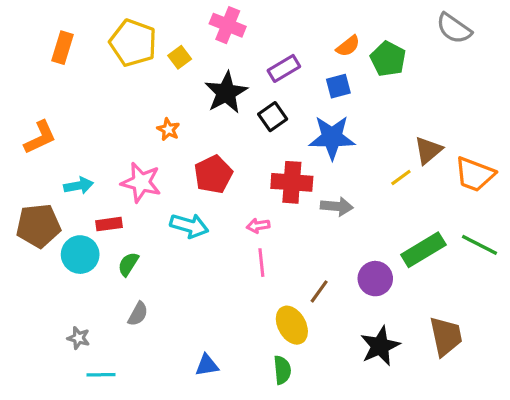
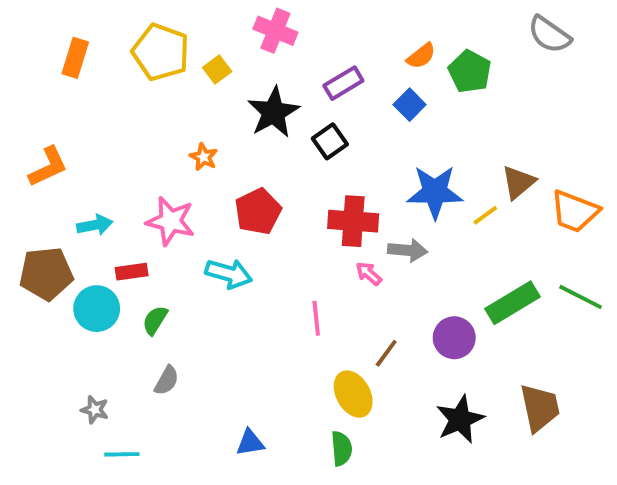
blue square: (338, 86) -> (410, 105), turned -30
blue star: (332, 137) -> (435, 192), moved
pink arrow: (258, 226) -> (369, 274), moved, turned 50

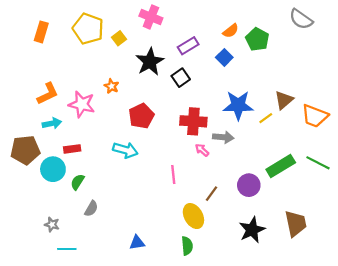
orange L-shape: (48, 167) -> (48, 94), moved
pink star: (170, 221) -> (82, 104), moved
green semicircle: (155, 320) -> (77, 182), moved

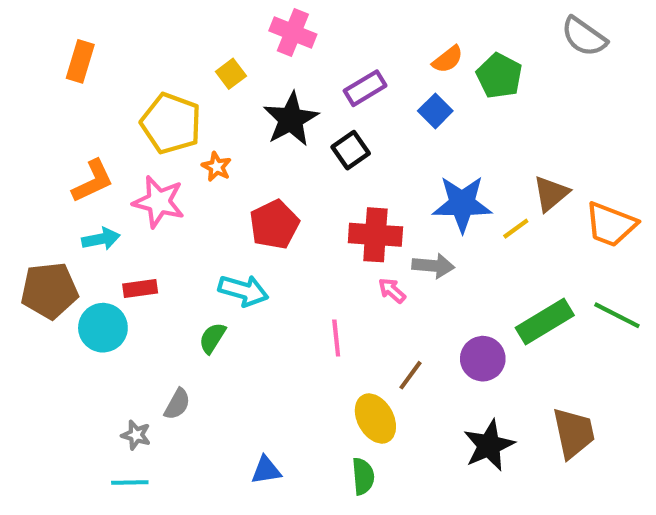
yellow pentagon: (88, 29) -> (171, 123), moved
green semicircle: (77, 182) -> (212, 338), moved
gray star: (52, 225) -> (136, 435), moved

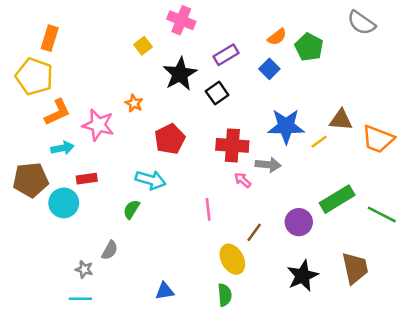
yellow pentagon: (171, 123) -> (34, 76), moved
brown triangle: (551, 194) -> (341, 120), turned 45
green line: (617, 315) -> (382, 214), moved

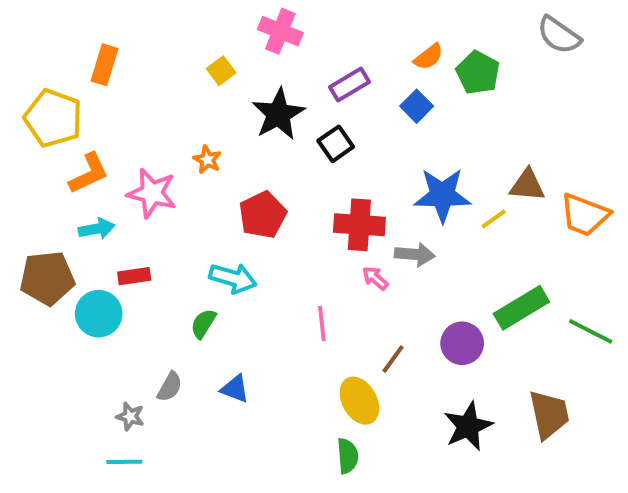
orange rectangle: (50, 38) -> (105, 65), moved
blue triangle: (165, 291) -> (235, 389), moved, turned 30

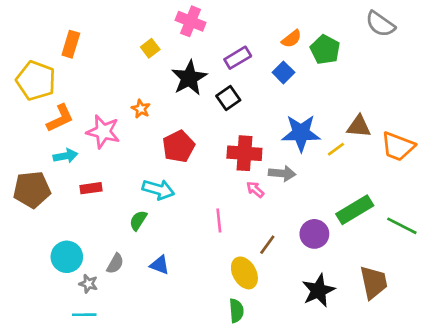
cyan circle: (99, 314) -> (67, 257), moved

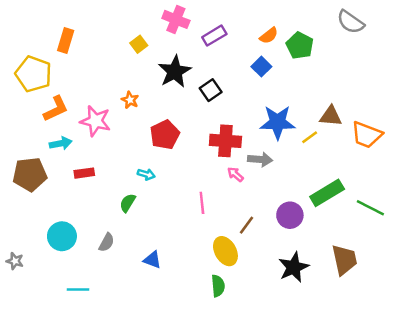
purple rectangle: (238, 58) -> (214, 36), moved
cyan arrow: (158, 190) -> (146, 174), size x0.6
blue triangle: (160, 265) -> (152, 260), moved
gray star: (88, 284) -> (15, 261), moved

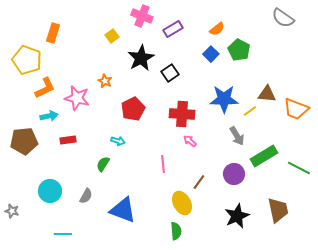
green pentagon: (300, 45) -> (239, 50), moved
gray arrow: (260, 159) -> (237, 136), moved, turned 54
blue triangle: (152, 260) -> (123, 210), size x1.8

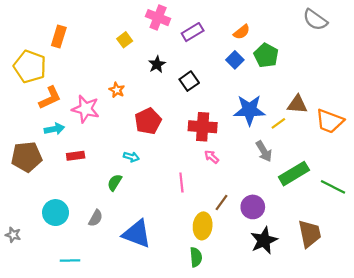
black star: (141, 58) -> (157, 64), size x0.6
purple circle: (234, 174) -> (253, 207), moved
yellow ellipse: (182, 203) -> (203, 226), turned 35

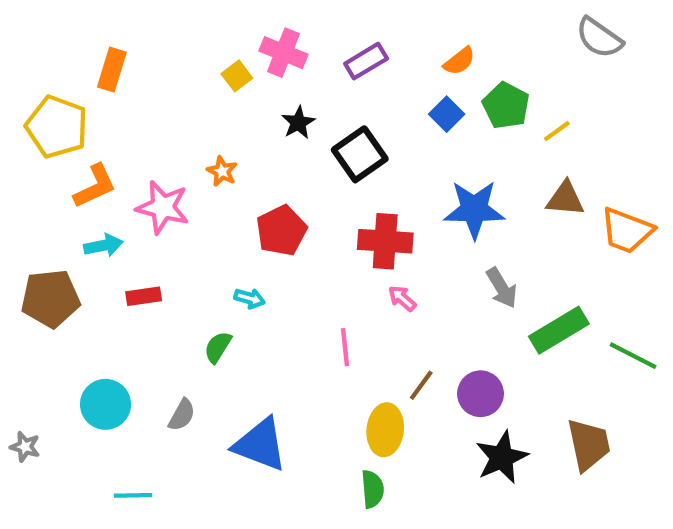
pink cross: (158, 18) -> (283, 53), moved
black square: (189, 81) -> (360, 154), size x1.4
yellow line: (278, 123) -> (557, 131), moved

